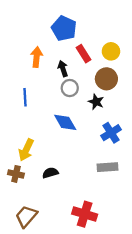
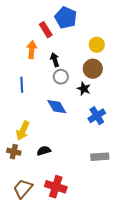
blue pentagon: (64, 28) -> (66, 18), moved
red rectangle: (83, 54) -> (46, 30), moved
gray rectangle: (108, 167) -> (100, 157), moved
red cross: (85, 214) -> (56, 187), moved

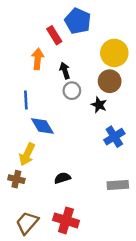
yellow circle: (97, 45) -> (114, 53), size x1.5
blue diamond: (57, 107) -> (42, 126), moved
black semicircle: (44, 151) -> (62, 178), moved

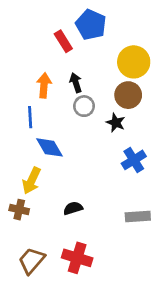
orange arrow: (38, 59) -> (44, 85), moved

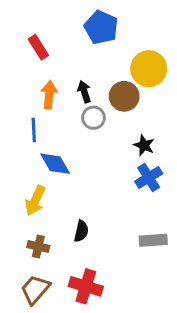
red rectangle: (63, 41) -> (38, 47), moved
brown circle: (128, 95) -> (124, 96), moved
black star: (116, 123) -> (144, 145), moved
black semicircle: (73, 208) -> (81, 231), turned 120
brown cross: (19, 210) -> (38, 246), moved

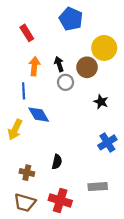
blue cross: (149, 178) -> (107, 142), moved
yellow arrow: (35, 200) -> (15, 130), moved
gray rectangle: (153, 240) -> (98, 187), moved
brown trapezoid: (35, 289) -> (25, 203), turned -115

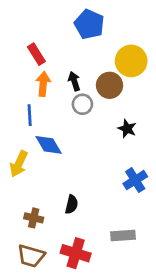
red rectangle: (27, 33) -> (36, 54), moved

